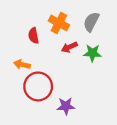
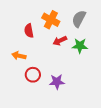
red circle: (38, 86) -> (33, 75), size x0.6
purple star: (66, 106) -> (57, 82), moved

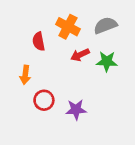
gray semicircle: (79, 19) -> (105, 25), turned 42
orange arrow: (19, 56) -> (25, 75), turned -96

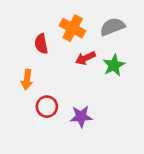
green star: (107, 61) -> (114, 65), turned -30

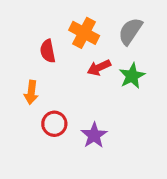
gray semicircle: (112, 27) -> (130, 31), turned -35
purple star: (81, 117) -> (94, 135), turned -30

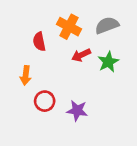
gray semicircle: (130, 31) -> (107, 25), turned 35
purple star: (94, 135) -> (77, 111), turned -30

